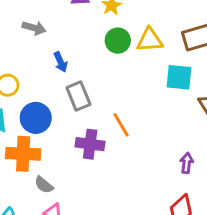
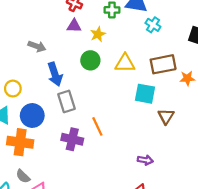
green circle: (118, 41) -> (90, 60), moved
blue arrow: (61, 62) -> (55, 74), size x1.5
purple arrow: (187, 163) -> (145, 160), turned 88
gray semicircle: (44, 185) -> (23, 176), moved

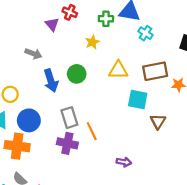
purple triangle: (74, 26) -> (52, 24), moved, turned 48
green circle: (90, 60) -> (77, 74), moved
gray rectangle: (66, 101) -> (69, 118), moved
purple arrow: (145, 160) -> (124, 162), moved

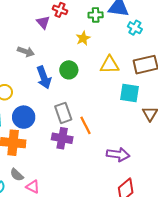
purple arrow: (124, 162) -> (118, 155), size x1.5

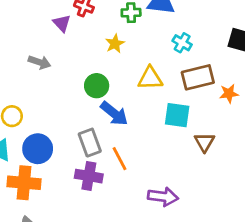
cyan cross: (135, 28) -> (182, 43), moved
blue arrow: (44, 77) -> (114, 114), moved, turned -30

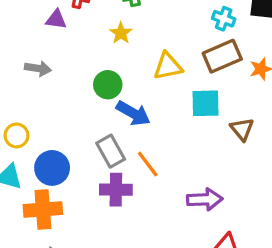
purple triangle: (62, 23) -> (56, 20), turned -30
cyan cross: (182, 43) -> (224, 19), moved

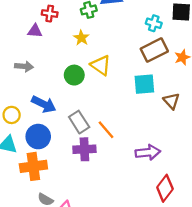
yellow triangle: (168, 66) -> (101, 65), moved, turned 50
blue arrow: (133, 113) -> (44, 104), moved

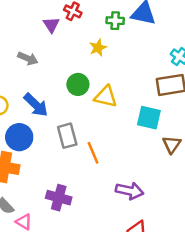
purple triangle: (35, 31) -> (51, 25), turned 35
yellow triangle: (101, 65) -> (106, 97), moved, turned -40
purple cross: (84, 149) -> (59, 198), moved

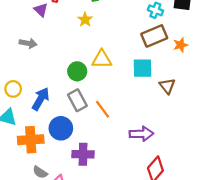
green circle: (78, 84) -> (77, 71), moved
blue arrow: (36, 105) -> (41, 99), moved, turned -90
blue circle: (19, 137) -> (61, 128), moved

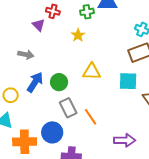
green circle: (77, 71) -> (59, 82), moved
blue arrow: (41, 99) -> (35, 82), moved

